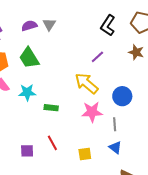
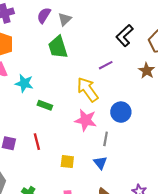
purple semicircle: (29, 26) -> (44, 15), turned -56
green trapezoid: (29, 58) -> (58, 47), moved

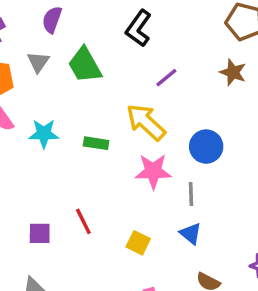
gray triangle: (65, 19) -> (38, 62), moved
black L-shape: (125, 36) -> (138, 28), moved
green rectangle: (45, 105) -> (96, 143), moved
yellow square: (67, 162) -> (138, 243), turned 32

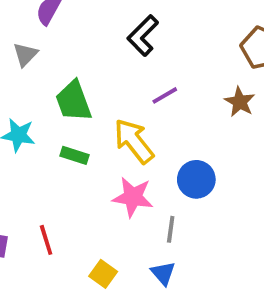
green trapezoid: (85, 65) -> (73, 101), moved

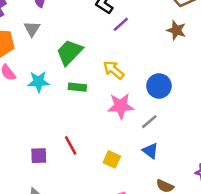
purple line: (165, 95) -> (121, 24), moved
green trapezoid: (73, 101) -> (69, 52), turned 76
yellow arrow: (134, 141) -> (114, 70), size x0.7
gray line: (171, 229) -> (149, 122), turned 54

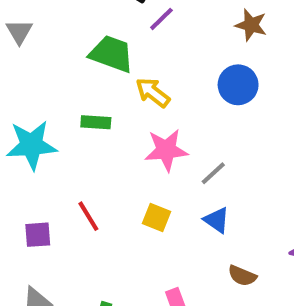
green trapezoid: (69, 52) -> (111, 54), moved, turned 68
cyan star: (39, 82) -> (31, 145), moved, size x1.4
blue circle: (159, 86) -> (238, 85), moved
yellow square: (112, 159) -> (157, 217), moved

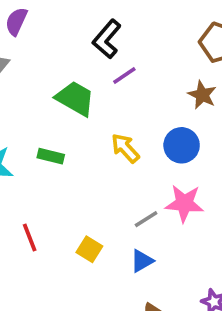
yellow arrow: (153, 92) -> (125, 148), moved
pink star: (166, 150) -> (184, 203), moved
blue triangle: (217, 220) -> (142, 261), turned 45

